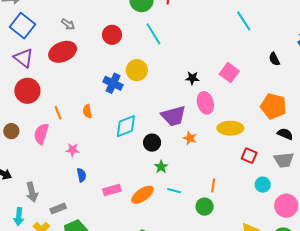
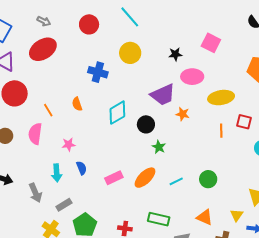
yellow circle: (137, 70) -> (130, 53), moved
pink ellipse: (205, 103) -> (192, 77), turned -65
orange line: (213, 185) -> (221, 131), moved
cyan line: (174, 191) -> (176, 181), moved, turned -32
cyan arrow: (19, 217) -> (57, 173), moved

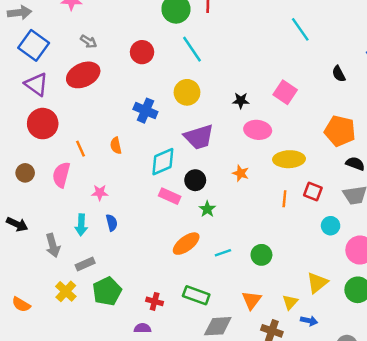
purple trapezoid: (163, 95) -> (199, 137), moved
pink rectangle: (114, 178) -> (170, 196), moved, turned 42
orange triangle: (205, 217) -> (252, 300), turned 36

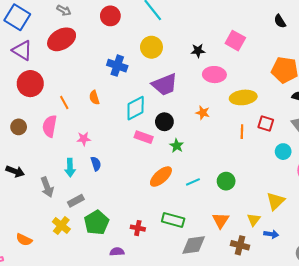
purple semicircle: (143, 328) -> (117, 252), moved

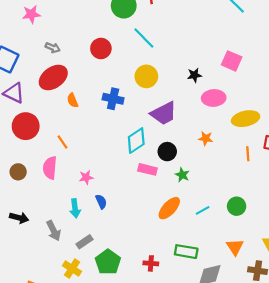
orange semicircle: (94, 97) -> (73, 100), moved

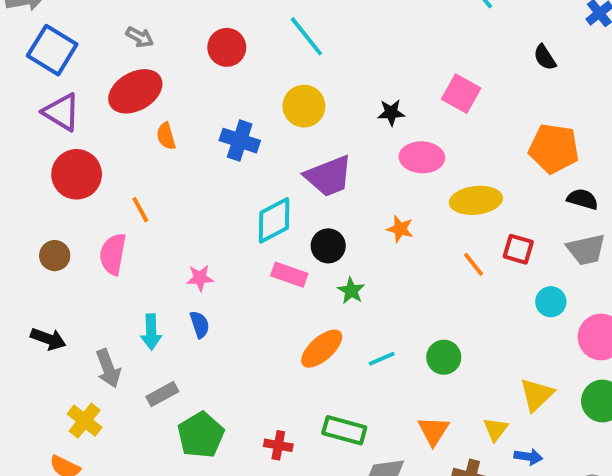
orange line: (248, 154) -> (474, 264), turned -40
pink star: (86, 177) -> (200, 278), moved
yellow cross: (72, 269) -> (85, 421), moved

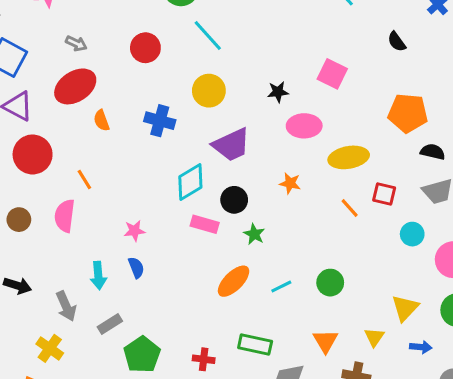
blue arrow: (528, 457) -> (421, 347), moved

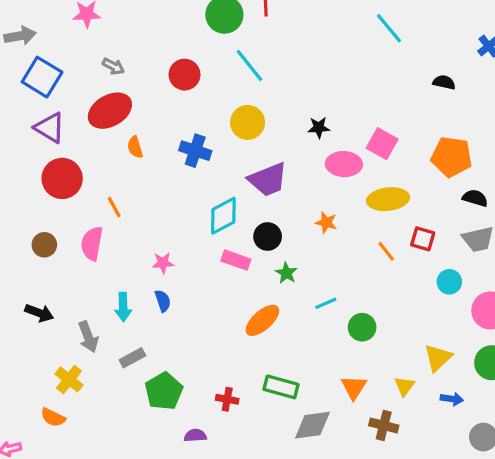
black semicircle: (397, 42) -> (444, 82), turned 135
pink square: (332, 74) -> (382, 144), moved
cyan line: (281, 286) -> (326, 303), moved

